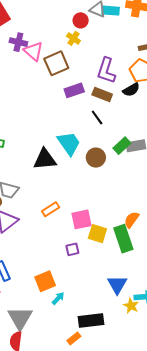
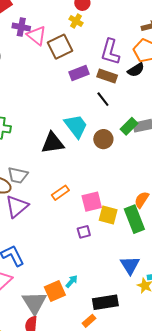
orange square: (45, 281) -> (55, 291), moved

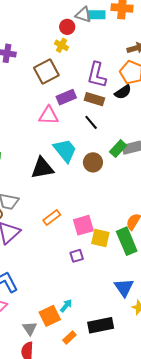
pink triangle: (37, 35) -> (48, 115), moved, turned -35
gray triangle: (34, 303) -> (30, 328), size x0.6
orange rectangle: (89, 321) -> (69, 338), moved

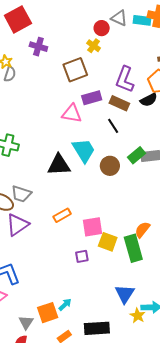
cyan rectangle: (96, 15) -> (142, 20), moved

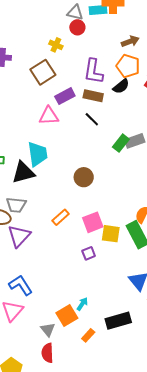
red circle: (102, 28) -> (77, 27), moved
cyan trapezoid: (84, 150) -> (38, 154), moved, turned 36
black triangle: (59, 165) -> (23, 172), moved
brown circle: (110, 166) -> (84, 177), moved

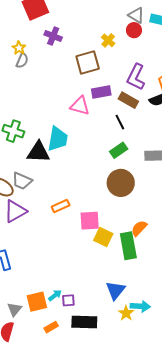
green rectangle: (121, 143) -> (119, 150), moved
brown circle: (84, 177) -> (121, 183), moved, size x1.4
purple square: (89, 253) -> (68, 300), moved

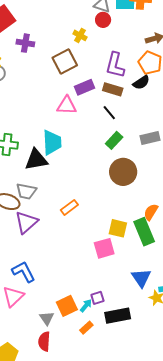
pink square: (90, 221) -> (104, 248), moved
cyan arrow: (55, 295) -> (86, 306), moved

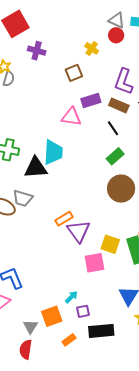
brown square: (65, 61) -> (74, 73), size x0.7
purple triangle: (26, 222) -> (79, 231), moved, turned -30
cyan arrow: (86, 306) -> (71, 297), moved

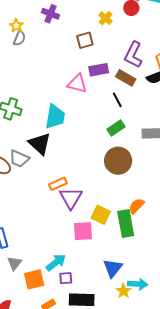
black triangle: (36, 168) -> (40, 144), moved, turned 40
cyan arrow: (71, 297) -> (56, 262), size x1.5
gray triangle: (30, 327) -> (14, 263), moved

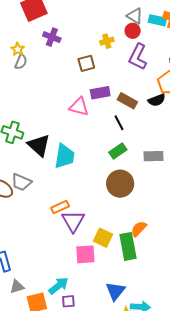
yellow cross: (105, 18) -> (107, 41), turned 32
purple L-shape: (133, 55) -> (138, 57), moved
cyan trapezoid: (55, 117) -> (65, 156), moved
black triangle: (40, 144) -> (39, 145), moved
gray triangle: (14, 263) -> (17, 287), turned 35

